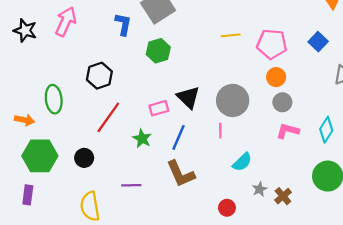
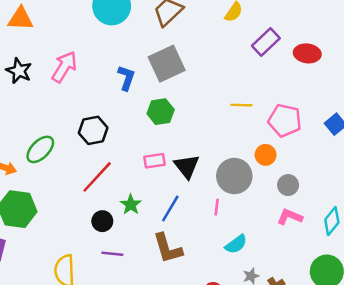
orange circle: (276, 77) -> (266, 155), moved
green ellipse: (54, 99) -> (40, 149), turned 44
pink rectangle: (159, 108) -> (154, 161), moved
black circle: (84, 158) -> (102, 221), moved

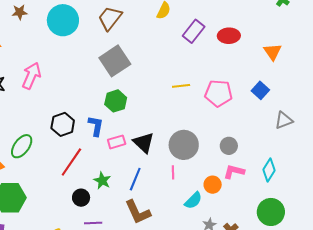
blue L-shape: (126, 78) -> (96, 126), moved
orange circle: (266, 155) -> (213, 185), moved

